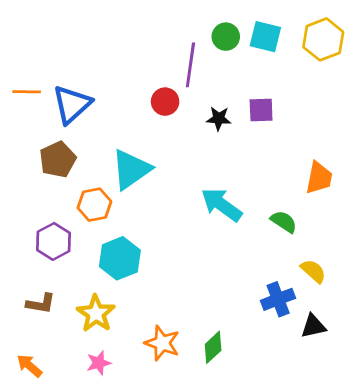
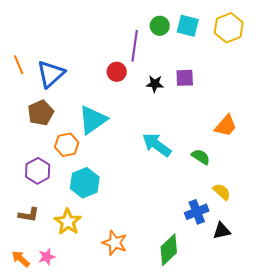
orange line: (27, 92) -> (19, 65), turned 66
orange trapezoid: (319, 178) -> (226, 126), turned 30
green diamond: (213, 347) -> (169, 250), moved, size x1.4
pink star: (99, 363) -> (47, 257), moved

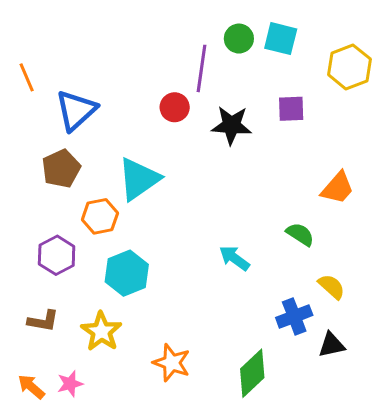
yellow hexagon: (229, 28) -> (349, 67), moved
orange line: (19, 65) -> (27, 77), moved
purple square: (185, 78) -> (291, 109), moved
black star: (155, 84) -> (231, 125), size x1.5
cyan arrow: (157, 145) -> (234, 258), moved, size x0.7

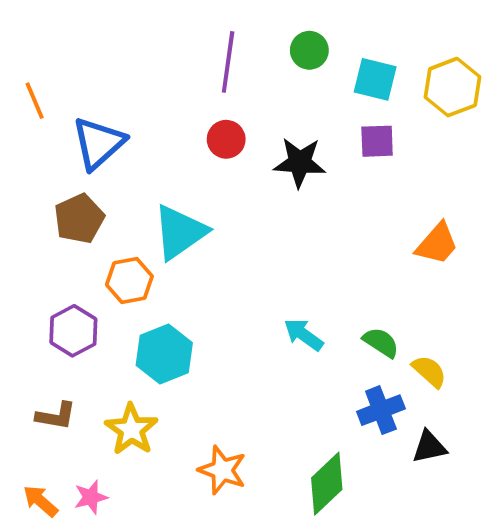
cyan square: (281, 39) -> (375, 79), moved
purple line: (202, 68) -> (228, 62), moved
green semicircle: (300, 234) -> (381, 342), moved

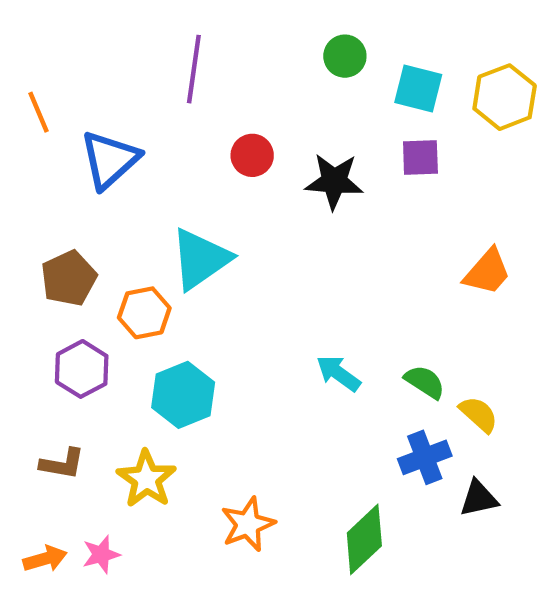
purple line: (228, 62) -> (194, 69), moved
brown pentagon: (79, 219) -> (69, 278), moved
orange star: (222, 470) -> (248, 524), turned 30
orange arrow: (40, 501) -> (45, 559), turned 123

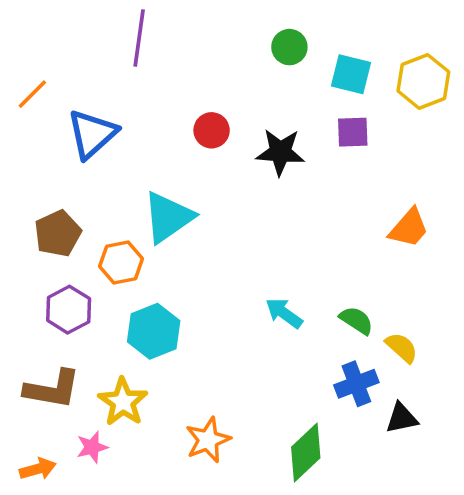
purple line: (194, 69) -> (139, 38), moved
orange line: (39, 112) -> (32, 94), turned 68
brown L-shape: (62, 464) -> (52, 389), size x1.5
pink star: (101, 554) -> (92, 447), moved

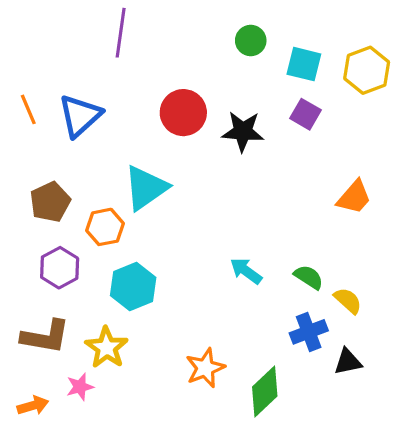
orange line: (32, 94) -> (28, 109), moved, turned -68
red circle: (212, 130) -> (183, 113), size x1.5
purple square: (353, 132) -> (306, 114), turned 32
orange star: (208, 440) -> (205, 368), moved

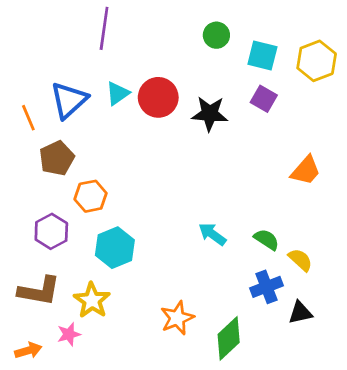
orange line: (28, 109) -> (28, 118), moved
cyan triangle: (146, 188) -> (118, 93), moved, size x0.6
brown pentagon: (50, 202) -> (57, 158), moved

